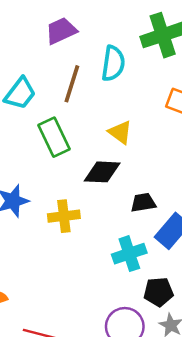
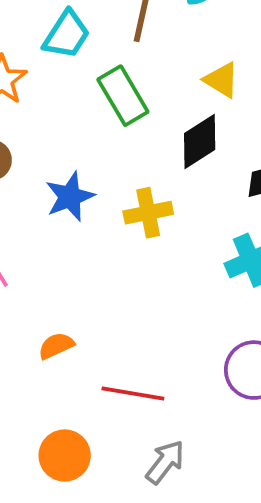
black diamond: (102, 172) -> (200, 142), turned -30

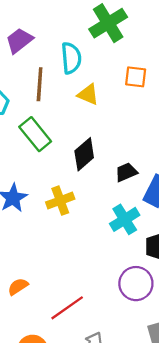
yellow triangle: (221, 80) -> (88, 94), moved
red line: (133, 393) -> (67, 308), turned -36

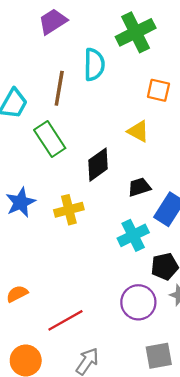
purple trapezoid: (19, 41) -> (53, 21), moved
yellow triangle: (88, 94) -> (138, 131), moved

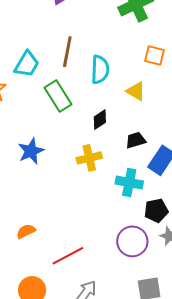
cyan semicircle: (94, 65) -> (100, 69), moved
black diamond: (98, 165) -> (100, 120), size x0.7
yellow cross: (69, 210) -> (89, 158), moved
cyan cross: (133, 235) -> (129, 182), turned 36

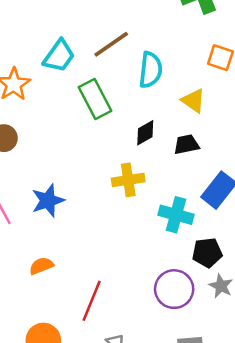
brown line: (67, 52) -> (111, 44), turned 40
black trapezoid: (136, 140) -> (186, 145), moved
blue star: (31, 151) -> (48, 201), moved
red line: (68, 256) -> (92, 301), turned -44

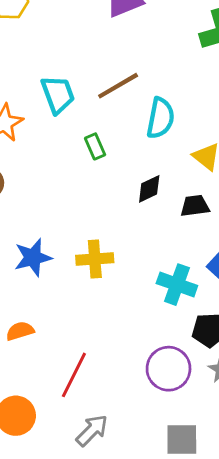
cyan trapezoid: (59, 56) -> (58, 94), turned -60
green rectangle: (95, 99) -> (95, 146), size x0.6
yellow cross: (128, 180) -> (95, 259), moved

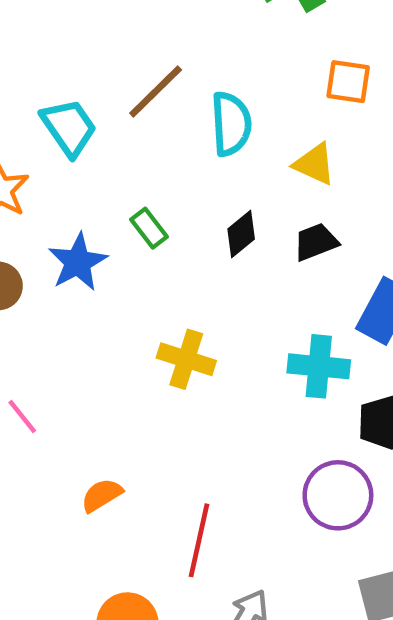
green rectangle: (95, 146) -> (149, 228), moved
blue star: (33, 257) -> (78, 262), moved
yellow cross: (95, 259) -> (186, 359), turned 36

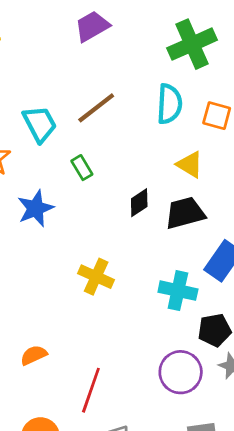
cyan semicircle: (231, 124) -> (169, 104), moved
green rectangle: (149, 228) -> (82, 168), moved
black trapezoid: (316, 242) -> (185, 213), size x1.4

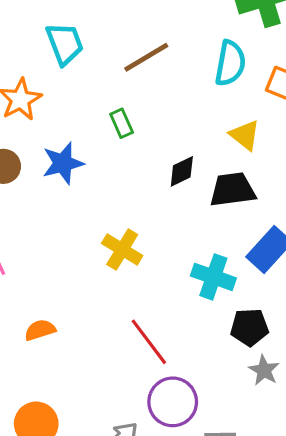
cyan trapezoid: (40, 124) -> (65, 44), moved
purple circle: (181, 372) -> (173, 402), moved
red line: (91, 390) -> (149, 342), moved, turned -63

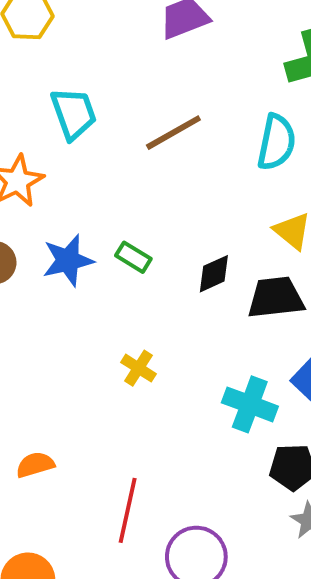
green rectangle: (122, 123) -> (133, 257), moved, turned -36
yellow cross: (122, 249) -> (138, 368), size x0.7
red line: (149, 342) -> (128, 510), moved, turned 48

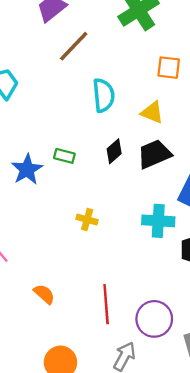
brown line: (173, 133) -> (74, 46), moved
cyan semicircle: (276, 142) -> (104, 95), moved
orange semicircle: (35, 465) -> (44, 294), turned 75

